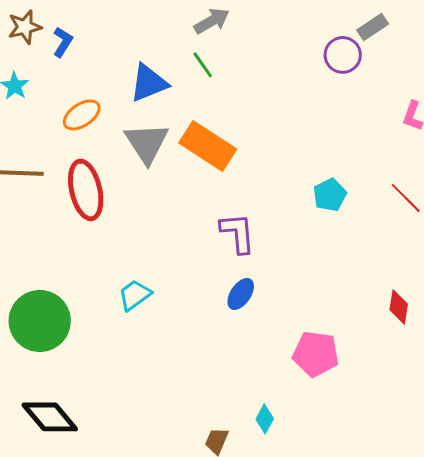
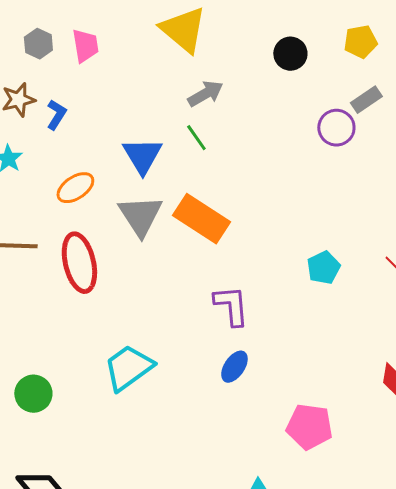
blue triangle: (149, 83) -> (142, 156), turned -39
cyan trapezoid: (135, 295) -> (128, 368), size x1.5
green circle: (40, 321) -> (33, 394), size x0.6

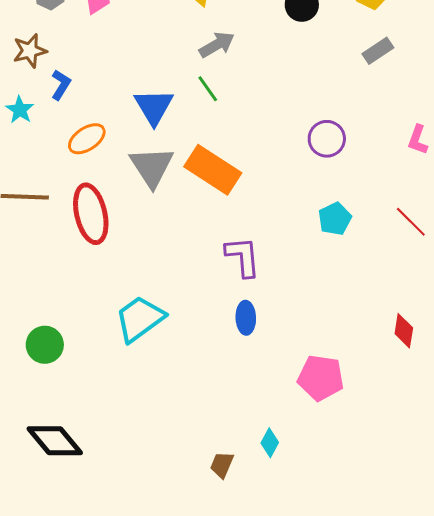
blue L-shape: (56, 115) -> (61, 85), moved
purple circle: (336, 128) -> (327, 139), moved
blue ellipse: (234, 367) -> (246, 318), turned -36

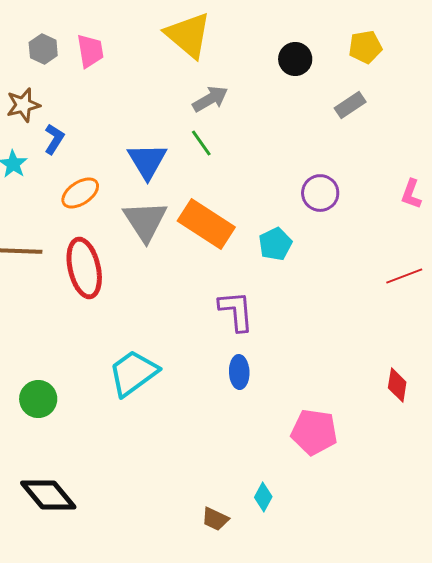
gray rectangle: (378, 51) -> (350, 105), moved
cyan pentagon: (335, 219) -> (275, 244), moved
red line: (411, 222) -> (404, 276), turned -66
brown trapezoid: (222, 465) -> (215, 519), turned -88

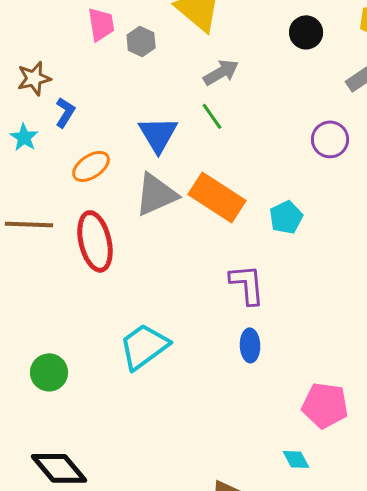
gray hexagon: (43, 49) -> (141, 41), moved
purple circle: (320, 193) -> (330, 139), moved
gray triangle: (145, 221) -> (156, 194), turned 39
cyan diamond: (263, 497) -> (296, 459), moved, turned -56

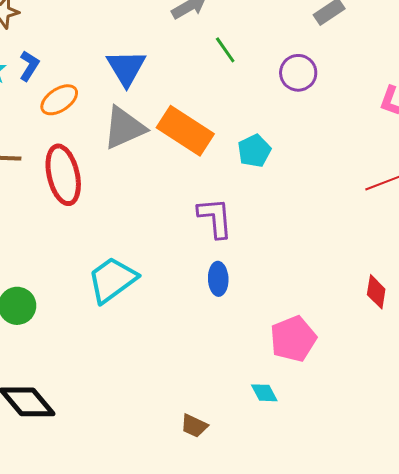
blue L-shape: (65, 112) -> (29, 66), moved
green line: (212, 116) -> (225, 50), moved
pink pentagon: (325, 405) -> (293, 339), turned -30

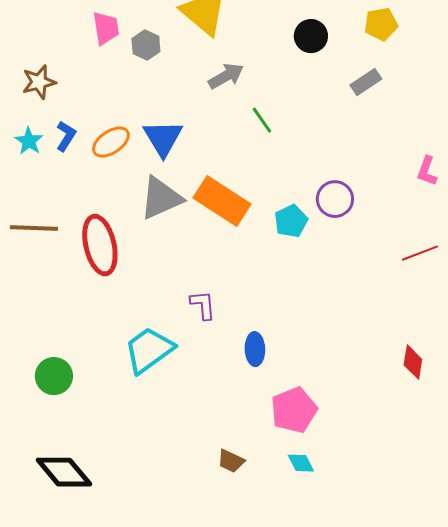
purple circle: (298, 73) -> (335, 199), moved
orange ellipse: (59, 100) -> (111, 142), moved
purple L-shape: (215, 218) -> (203, 305), moved, size x0.7
pink pentagon: (293, 339) -> (294, 410), moved
brown trapezoid: (194, 426) -> (231, 461), moved

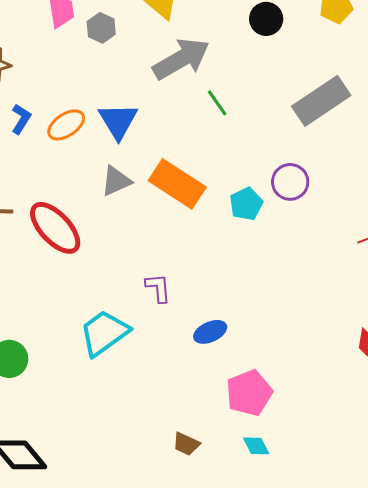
gray arrow: (226, 76) -> (181, 59), size x1.6
gray rectangle: (366, 82) -> (321, 101), moved, size x1.8
gray triangle: (161, 198) -> (116, 181), size x0.7
red ellipse: (100, 245) -> (55, 228), turned -30
blue ellipse: (255, 349) -> (210, 332), turned 68

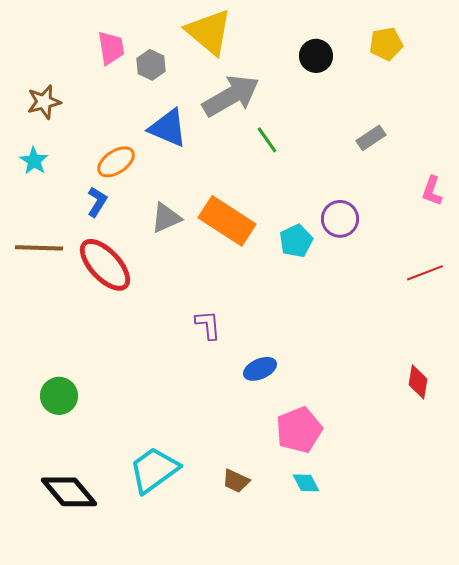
gray rectangle: (321, 101) -> (371, 138), size x0.5
blue L-shape: (21, 119) -> (97, 202), moved
blue triangle: (118, 121) -> (168, 128), moved, turned -36
cyan trapezoid: (104, 333) -> (154, 470), moved

